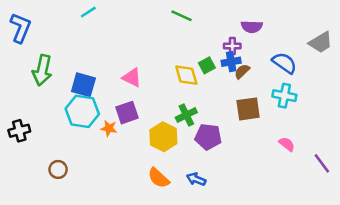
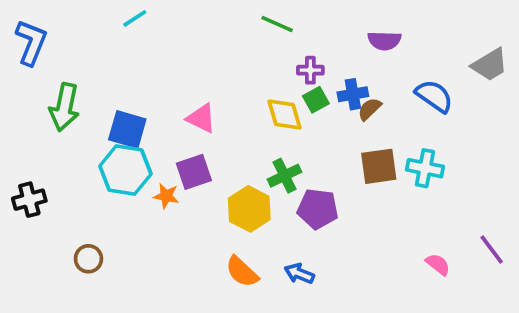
purple cross: (232, 46) -> (310, 70), moved
cyan cross: (284, 96) -> (425, 168), moved
pink semicircle: (287, 144) -> (438, 264), moved

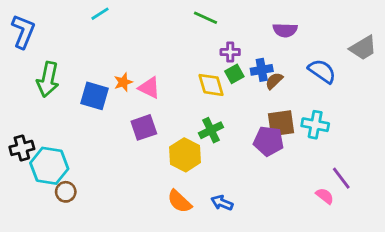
cyan hexagon: (125, 170) -> (49, 166), moved
orange star: (166, 196) -> (123, 82), moved, turned -30
purple pentagon: (318, 209) -> (269, 141), moved
purple line: (492, 250) -> (341, 178), moved

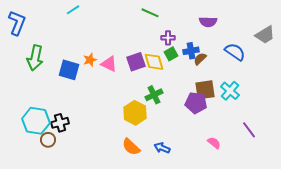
cyan cross: (315, 125) -> (230, 91), turned 30
purple square: (144, 127) -> (136, 62), moved
black cross: (22, 148) -> (60, 123), moved
pink semicircle: (325, 196) -> (214, 143), moved

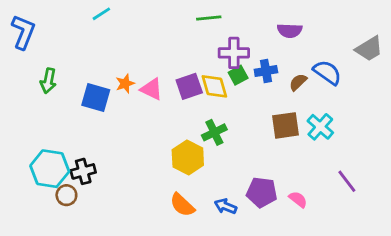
green line: (150, 13) -> (209, 18), turned -30
purple cross: (168, 38) -> (234, 53), size x1.5
green arrow: (35, 58) -> (48, 81), size x0.7
brown semicircle: (200, 59) -> (298, 82), moved
purple pentagon: (196, 103) -> (262, 192), moved

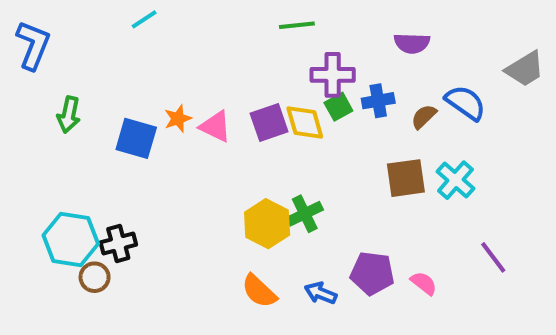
green cross: (214, 132) -> (305, 214), moved

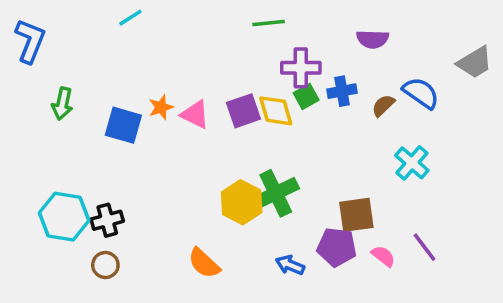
brown square: (406, 178) -> (356, 215), moved
green cross: (305, 214) -> (276, 193), size x1.4
purple line: (493, 257) -> (424, 247), moved
brown circle: (95, 277) -> (105, 265), moved
orange semicircle: (259, 291) -> (204, 263), moved

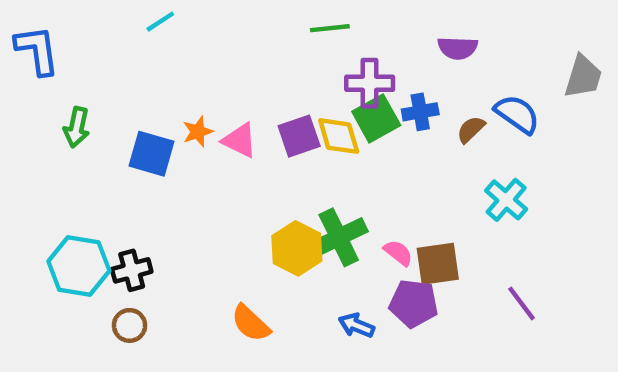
blue L-shape: (30, 41) -> (37, 50), turned -30
gray trapezoid: (475, 62) -> (583, 77), turned -42
green square: (306, 96) -> (376, 118), size x1.5
pink semicircle: (383, 256) -> (398, 253), moved

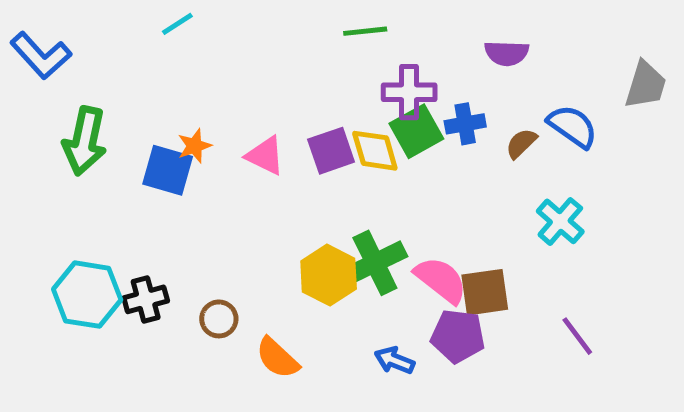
blue L-shape: (37, 50) -> (41, 56), turned 146
green arrow: (77, 127) -> (85, 141), size x1.5
orange star: (198, 132) -> (194, 146), moved
pink semicircle: (398, 253) -> (441, 280), size x1.6
brown circle: (130, 325) -> (219, 319), moved

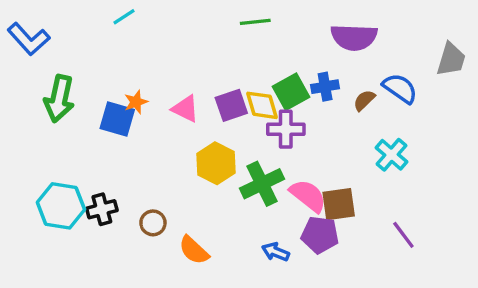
purple semicircle: (507, 53) -> (354, 37), size x1.5
purple cross: (409, 92) -> (286, 129), moved
yellow hexagon: (329, 275) -> (216, 163), moved

